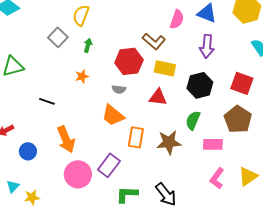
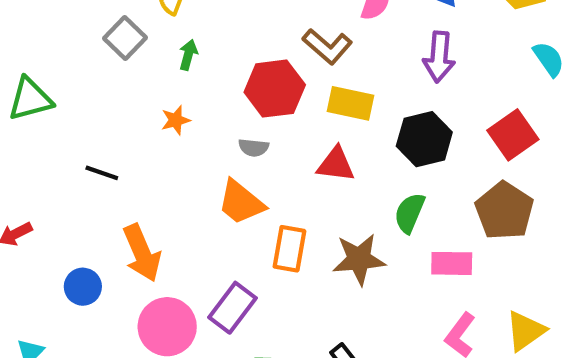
red square: (242, 83) -> (513, 135), turned 35
blue circle: (28, 151) -> (83, 287), moved

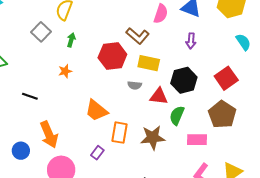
purple arrow: (439, 57) -> (191, 41), size x0.7
gray semicircle: (254, 148) -> (135, 85), moved
red triangle: (336, 164) -> (159, 96), moved
purple rectangle: (232, 308) -> (97, 153), moved, size x0.6

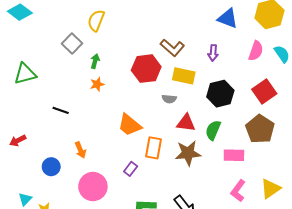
pink semicircle: (161, 14) -> (256, 51), moved
green arrow: (71, 40) -> (95, 61), moved
purple arrow: (191, 41) -> (213, 53), moved
red triangle: (159, 96) -> (186, 123), moved
orange arrow: (49, 135) -> (80, 150), size x0.6

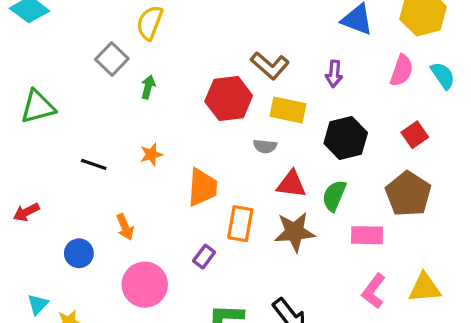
orange star: (97, 84) -> (151, 154), moved
red square: (264, 92) -> (415, 135), size x0.7
orange trapezoid: (129, 125) -> (202, 187), turned -125
yellow triangle: (270, 189) -> (425, 288), turned 30

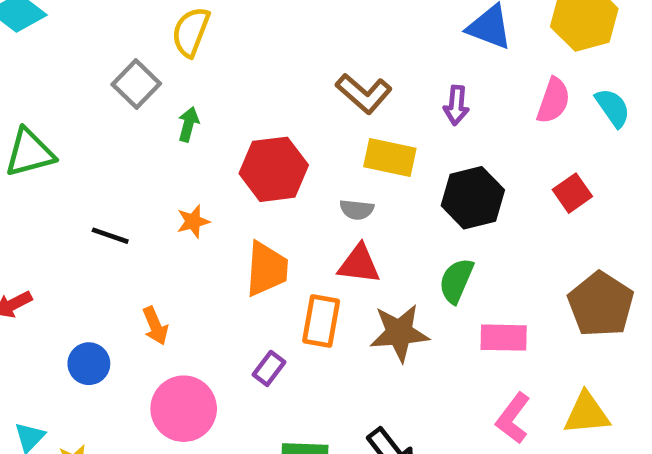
red hexagon: (229, 99) -> (274, 169), moved
red triangle: (291, 184) -> (359, 264), moved
brown pentagon: (408, 194) -> (601, 304), moved

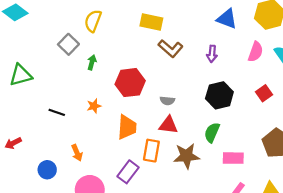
yellow rectangle: (390, 157) -> (151, 22), moved
purple rectangle: (269, 368) -> (128, 172), size x1.5

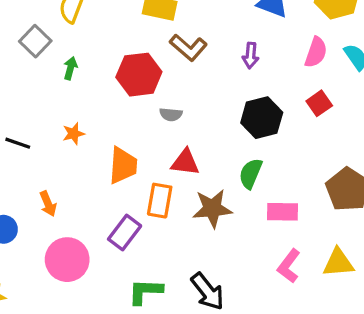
red hexagon: (130, 83) -> (139, 75), moved
red square: (264, 93) -> (319, 103), moved
gray semicircle: (167, 101) -> (171, 114), moved

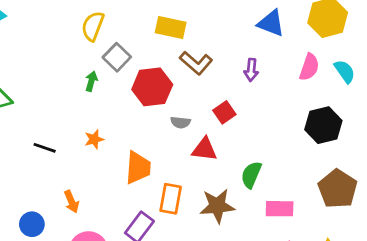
gray square: (35, 41) -> (117, 57), moved
red square: (319, 103) -> (224, 112), moved
black hexagon: (262, 118) -> (323, 125), moved
red triangle: (185, 162) -> (205, 149), moved

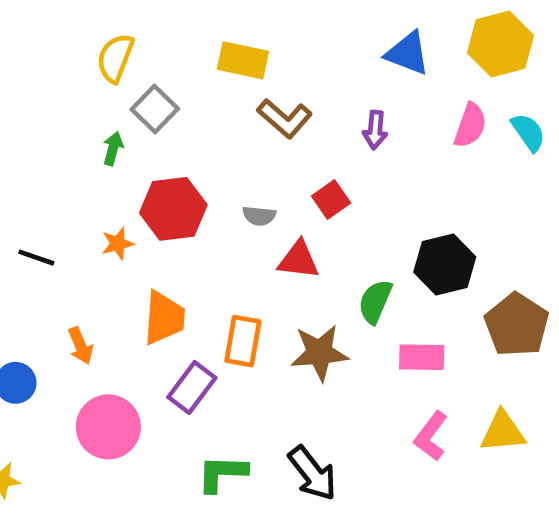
red hexagon: (152, 87) -> (173, 209), moved
black hexagon: (323, 125) -> (445, 264), moved
orange trapezoid: (138, 168) -> (164, 318), moved

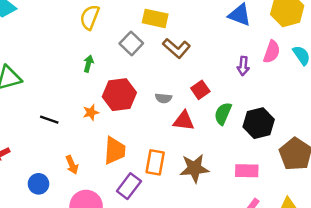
gray square: (155, 109) -> (131, 43), moved
purple arrow: (375, 130) -> (243, 66), moved
green semicircle: (375, 302) -> (223, 114), moved

